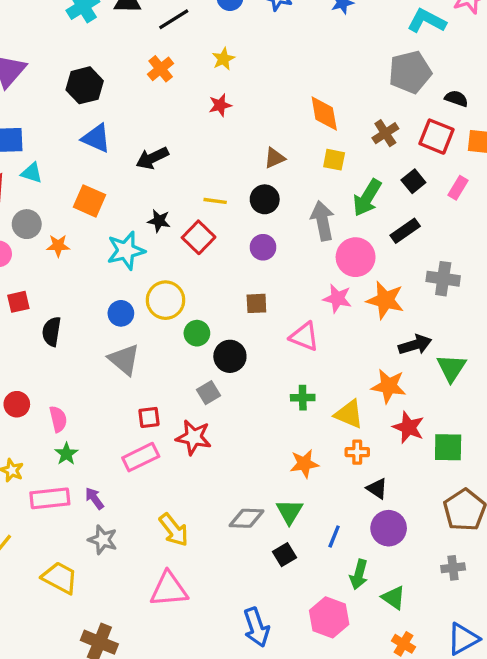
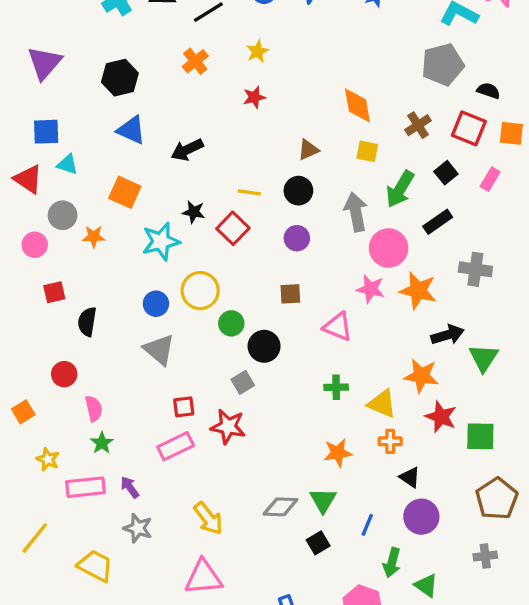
red circle: (17, 404) -> (64, 374), moved

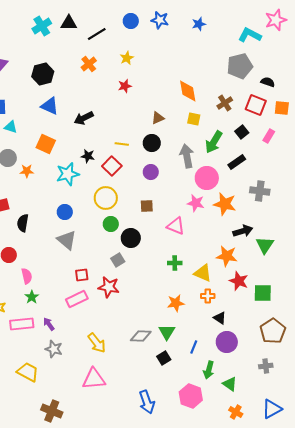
yellow circle: (200, 291) -> (106, 198), moved

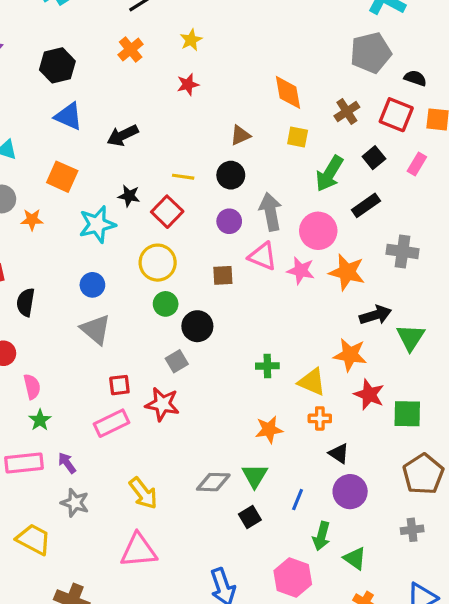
gray arrow: (187, 156) -> (271, 212), moved
pink triangle: (176, 226) -> (263, 256), moved

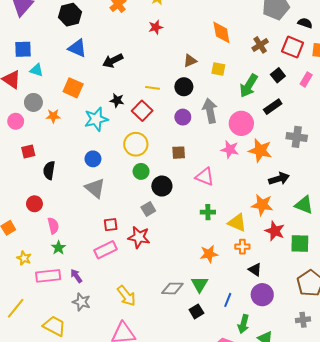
yellow square: (298, 137) -> (218, 69), moved
pink triangle: (263, 256) -> (205, 177), moved
green triangle: (410, 337) -> (304, 205), moved, turned -42

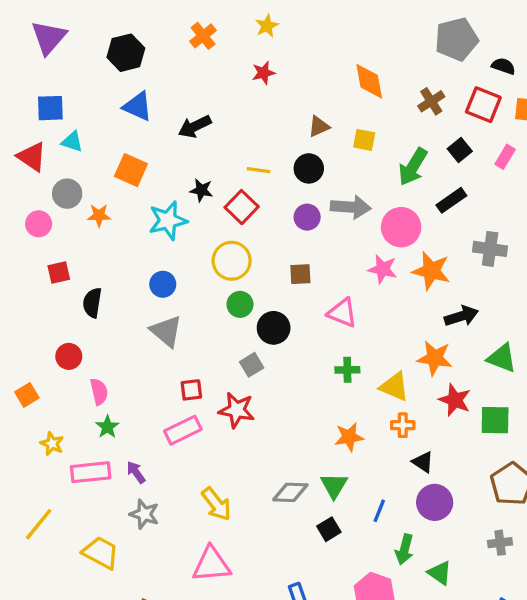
gray arrow: (210, 111) -> (351, 207), turned 105

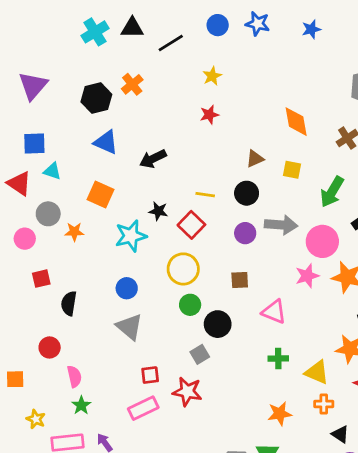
orange cross: (203, 36) -> (132, 84), moved
pink star: (383, 269) -> (307, 276), turned -30
orange square: (27, 395) -> (15, 379), turned 30

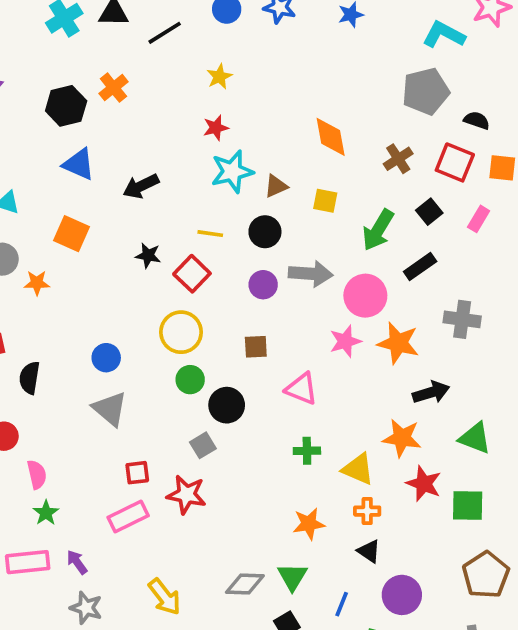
cyan star: (131, 236) -> (232, 172), moved
black triangle: (340, 434) -> (369, 551), moved

